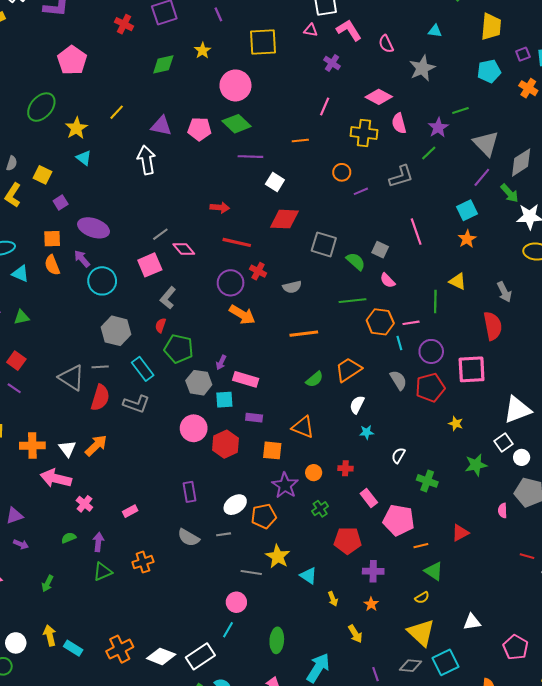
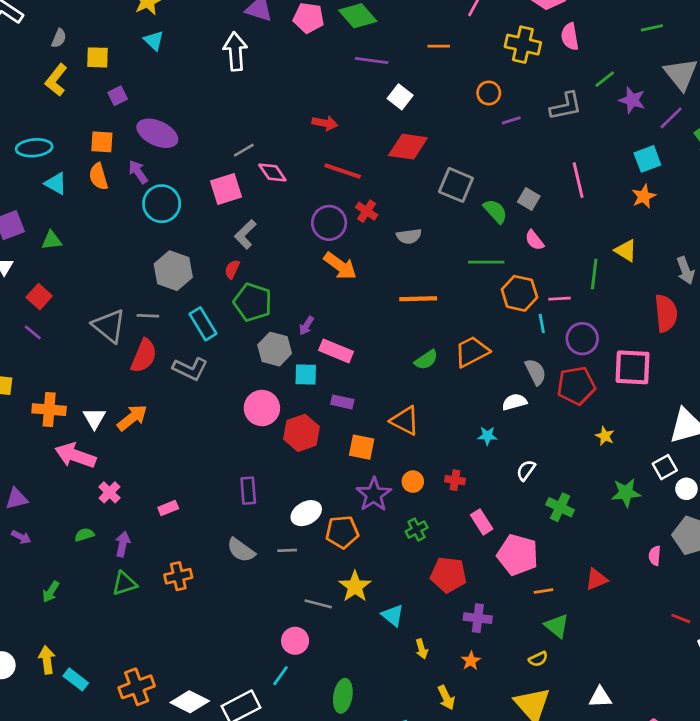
purple star: (438, 128) -> (632, 100), moved, turned -30
yellow square: (43, 175) -> (98, 57), turned -30
white semicircle: (357, 405) -> (514, 402), moved, turned 42

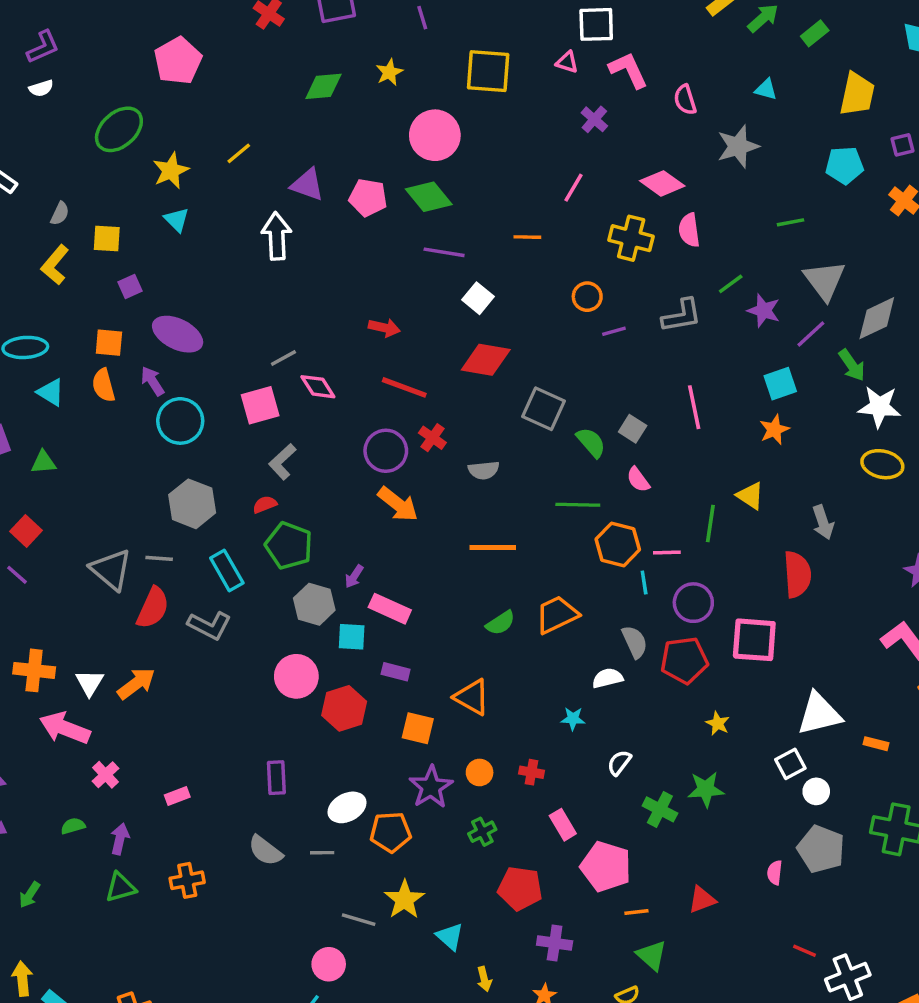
red semicircle: (232, 269) -> (265, 504), turned 42
green star: (626, 493) -> (706, 789), moved

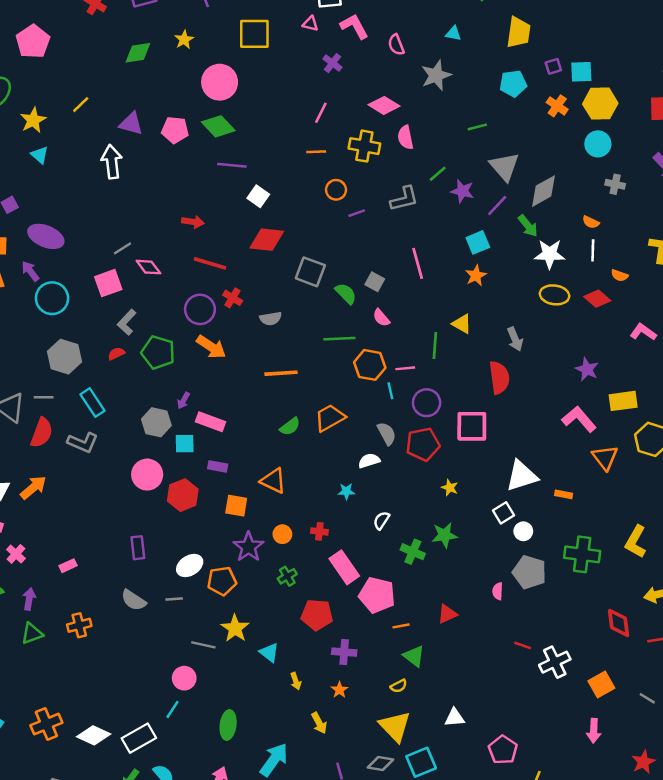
orange line: (527, 237) -> (316, 152), moved
green pentagon: (289, 546) -> (158, 352), moved
pink rectangle: (563, 825) -> (344, 567), size x1.5

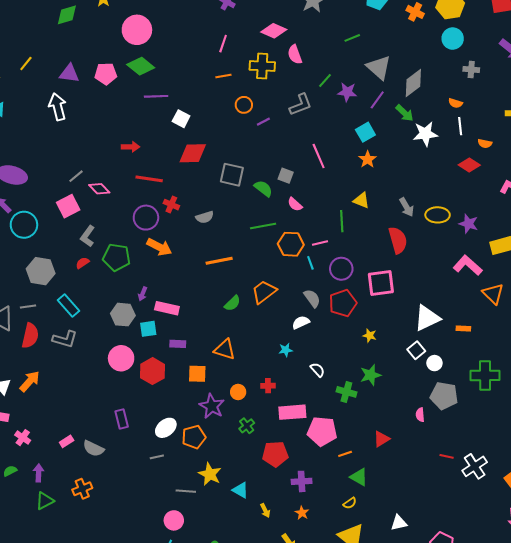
yellow ellipse: (555, 295) -> (438, 215), moved
white semicircle: (381, 520) -> (317, 370), turned 112
pink rectangle: (344, 567) -> (292, 412), turned -52
gray semicircle: (134, 600) -> (93, 448), moved

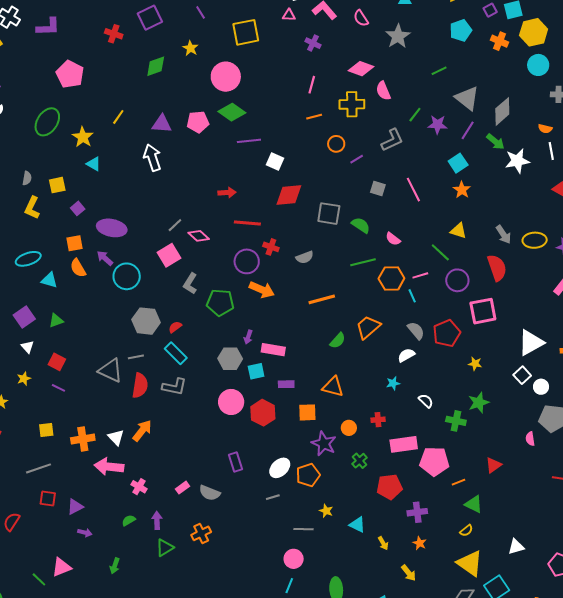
gray square: (286, 176) -> (378, 188), moved
green line: (342, 221) -> (440, 252), turned -40
red semicircle: (83, 263) -> (175, 327), moved
purple circle: (341, 269) -> (457, 280), moved
yellow star: (210, 474) -> (326, 511), size x0.6

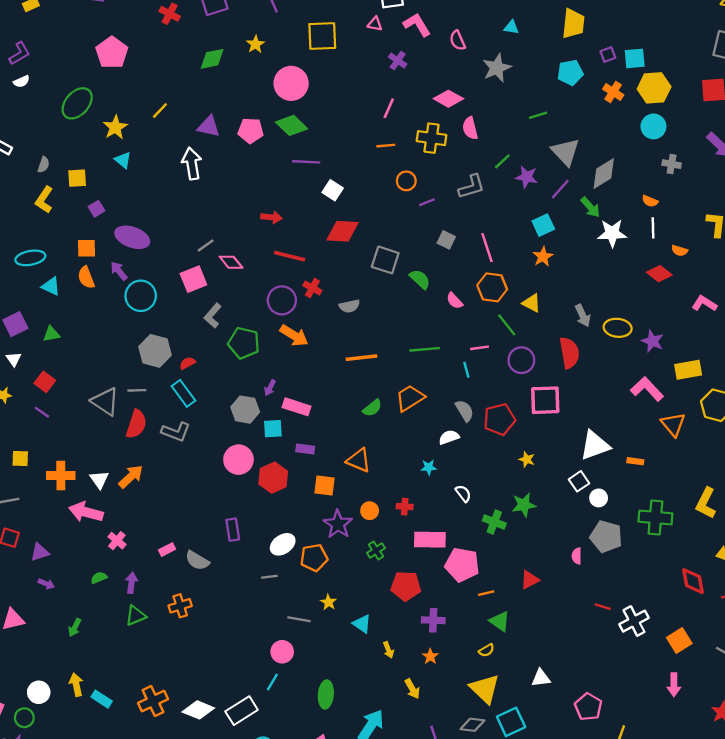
green line: (363, 262) -> (425, 349), moved
orange hexagon: (391, 278) -> (492, 287), moved

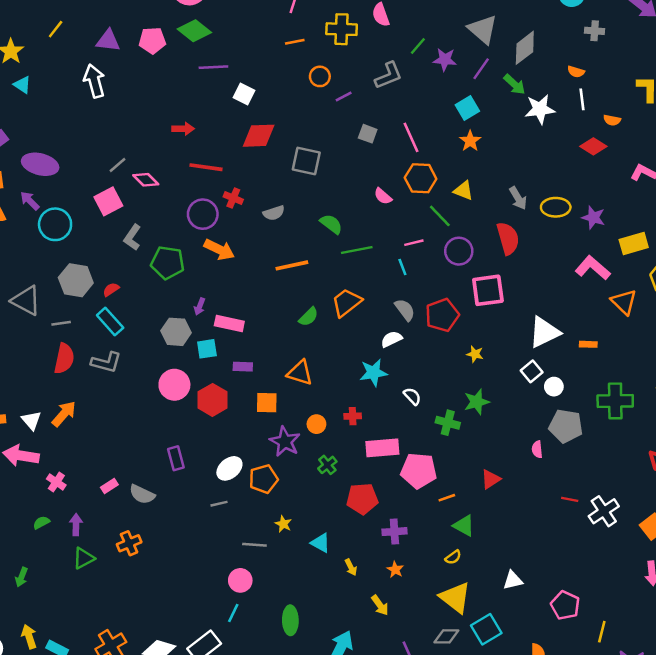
green semicircle: (420, 279) -> (331, 224), moved
gray triangle: (105, 401) -> (26, 300), moved
cyan star: (429, 467) -> (373, 373), size x1.6

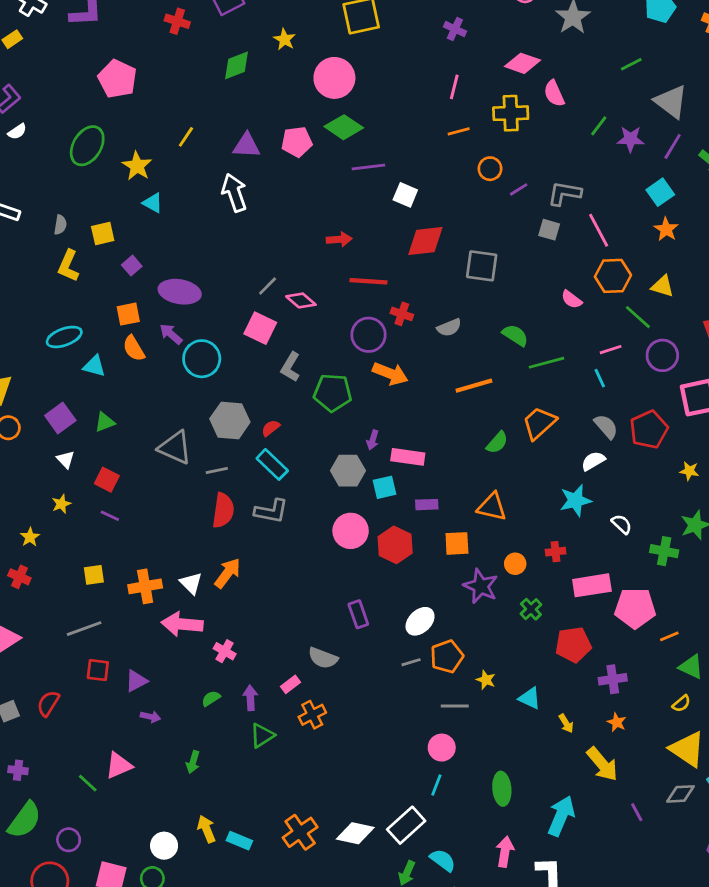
gray L-shape: (388, 75) -> (564, 193), moved, turned -144
pink square: (108, 201) -> (260, 328), turned -32
orange pentagon: (263, 479) -> (447, 656), moved
pink rectangle: (109, 486) -> (291, 684), moved
yellow arrow: (380, 605) -> (602, 764), size x1.5

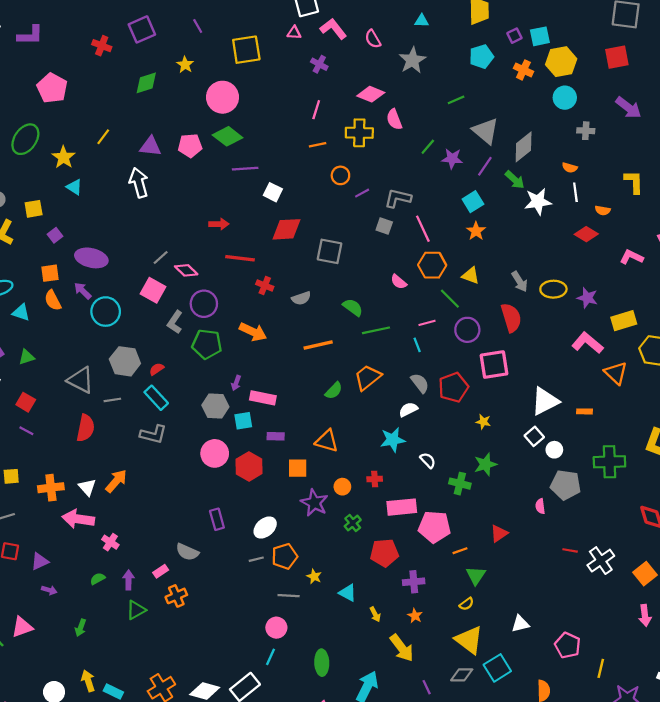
purple circle: (369, 335) -> (204, 304), moved
red semicircle: (223, 510) -> (86, 428), moved
green triangle: (691, 667) -> (476, 575), turned 35

